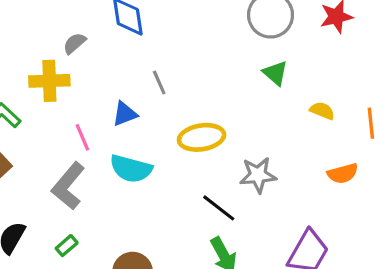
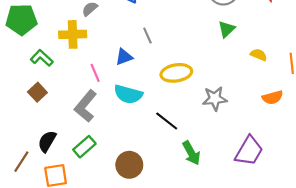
green triangle: (275, 73) -> (227, 29), turned 36
black line: (219, 208) -> (167, 121), moved
green rectangle: (67, 246) -> (84, 147), size x1.5

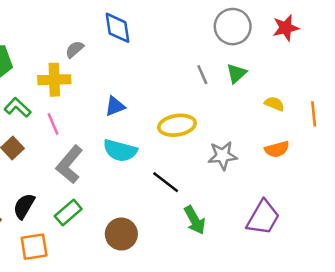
gray line: (147, 35) -> (202, 75), moved
pink line: (95, 73) -> (53, 124), moved
orange semicircle: (273, 97) -> (277, 149), moved

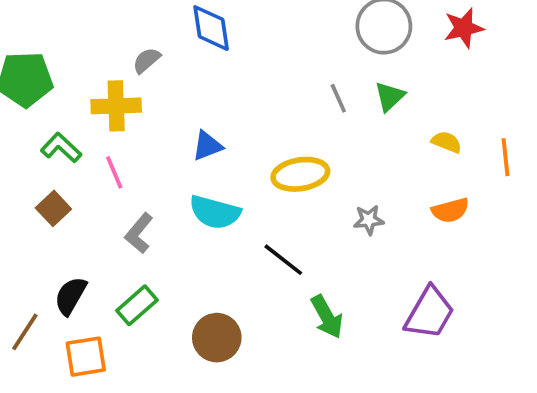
gray star: (223, 156) -> (369, 220), size x0.7
gray L-shape: (69, 164) -> (139, 233), size x0.7

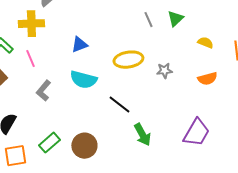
gray star: (369, 220) -> (164, 71), moved
green rectangle: (137, 305) -> (49, 143), moved

